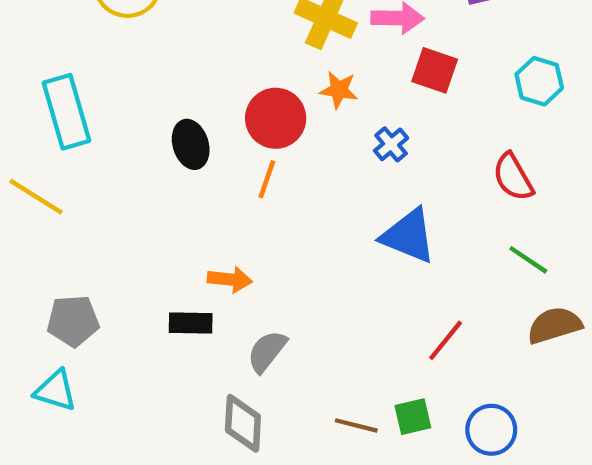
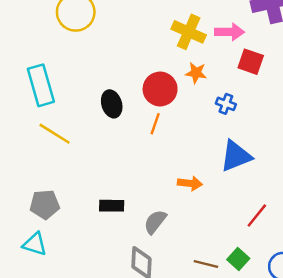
blue cross: (391, 144) -> (226, 104), turned -30
yellow line: (36, 197) -> (55, 134), moved
blue triangle: (408, 236) -> (236, 156), turned -44
orange arrow: (230, 279) -> (190, 183), moved
green square: (413, 417) -> (238, 259), turned -35

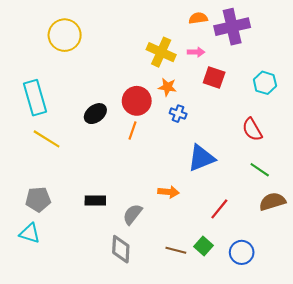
pink arrow: (230, 32) -> (196, 52), size x0.7
black ellipse: (112, 104) -> (95, 114), turned 70
blue cross: (226, 104) -> (178, 114), moved
orange arrow: (190, 183) -> (168, 192), moved

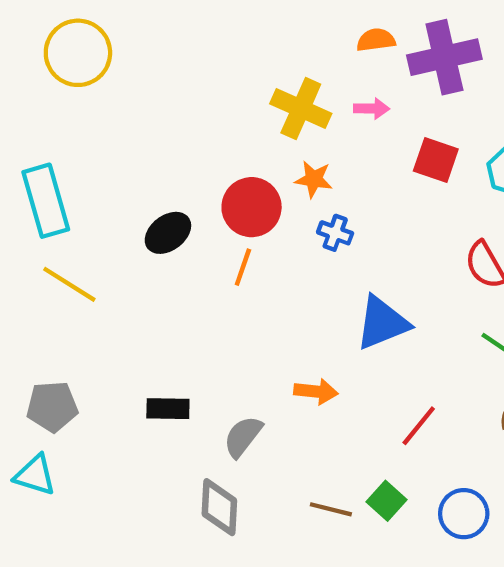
yellow circle: (65, 35) -> (78, 53), moved
red square: (214, 78) -> (436, 160), moved

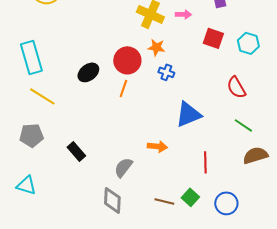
gray pentagon: (52, 406) -> (31, 135), moved
black rectangle: (168, 409) -> (76, 151), moved, turned 48
red line: (419, 426) -> (205, 162), turned -40

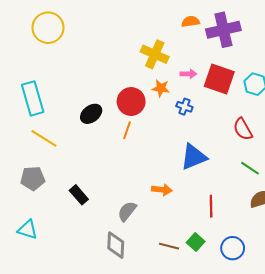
pink arrow: (183, 14) -> (189, 74), moved
red square: (213, 38) -> (219, 79), size x1.4
blue cross: (166, 72) -> (184, 107), moved

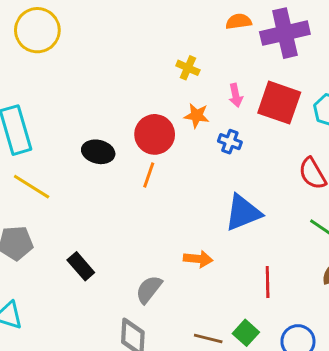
yellow cross: (155, 54) -> (188, 68), size x0.6
pink arrow: (189, 74) -> (236, 95), turned 77
black ellipse: (91, 114) -> (98, 152), turned 50

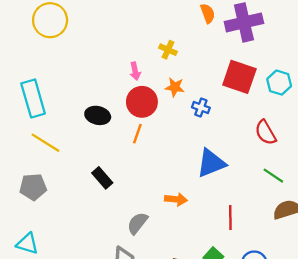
orange semicircle: (239, 21) -> (208, 13), turned 78
pink arrow: (236, 95) -> (135, 71), moved
black rectangle: (81, 266) -> (102, 178), moved

